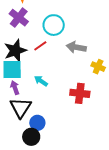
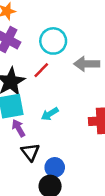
cyan arrow: (41, 81) -> (50, 114), turned -56
black triangle: (21, 108) -> (30, 152), size x0.7

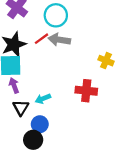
gray arrow: (87, 64) -> (59, 40), moved
cyan arrow: (50, 114) -> (43, 99), moved

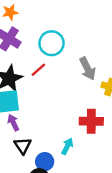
gray arrow: (59, 40) -> (88, 69), moved, turned -120
cyan arrow: (43, 99) -> (67, 146), moved, turned 144

